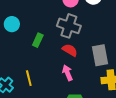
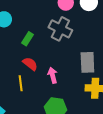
red semicircle: (70, 50) -> (30, 64), moved
yellow line: (29, 78) -> (21, 83), moved

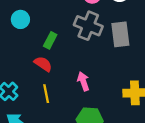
gray rectangle: (87, 62) -> (120, 34), moved
red semicircle: (30, 64) -> (43, 64), moved

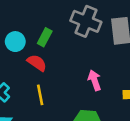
cyan circle: (20, 19) -> (15, 42), moved
pink arrow: (83, 81) -> (95, 80), moved

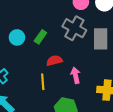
red semicircle: (37, 63) -> (54, 61), moved, turned -56
yellow line: (40, 95) -> (43, 82), moved

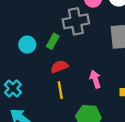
gray cross: (74, 28) -> (76, 21), moved, turned -35
red semicircle: (54, 61) -> (59, 67), moved

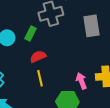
pink arrow: (95, 79) -> (81, 81), moved

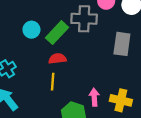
green rectangle: (31, 33) -> (57, 33), size x1.5

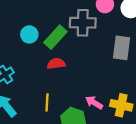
yellow line: (53, 82) -> (47, 102), moved
pink arrow: (94, 97) -> (94, 102), turned -54

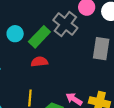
gray cross: (83, 23) -> (65, 24), turned 35

